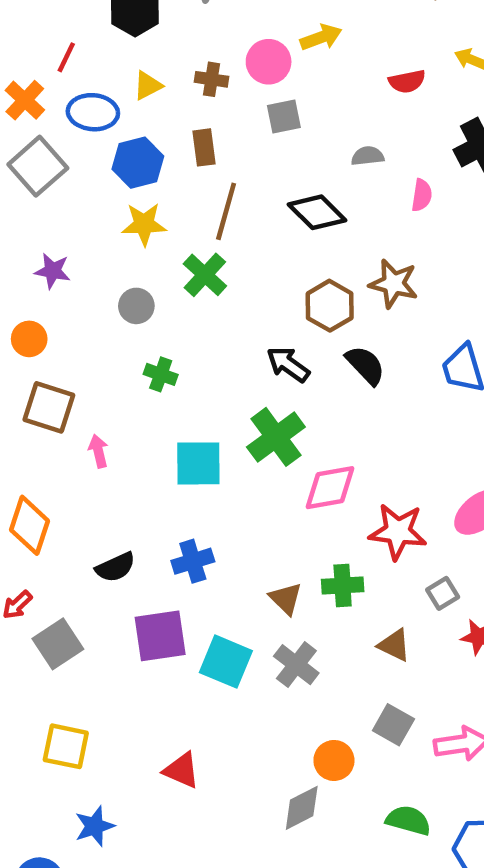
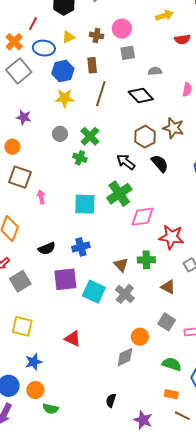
yellow arrow: (321, 37) -> (164, 15), moved
gray semicircle: (368, 156) -> (155, 71), moved
green cross: (205, 275) -> (90, 136), moved
green cross: (161, 374) -> (80, 158), moved

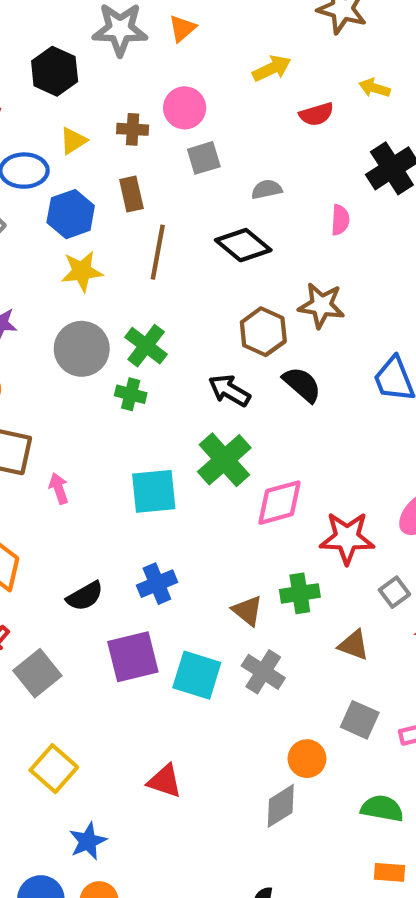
gray circle: (60, 134) -> (82, 349), size x1.6
yellow square: (22, 326) -> (54, 769), turned 35

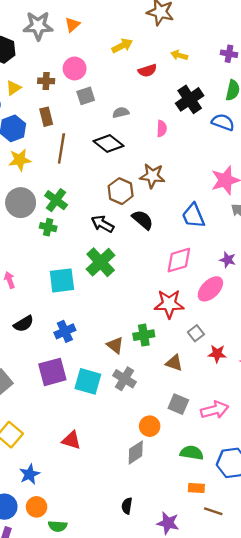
pink diamond: (279, 503) -> (179, 260), moved
black semicircle: (85, 596) -> (24, 324), moved

